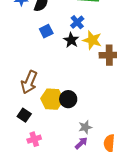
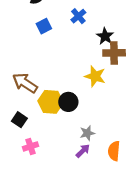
black star: (71, 40) -> (105, 36), moved
yellow star: (92, 40) -> (95, 76), moved
brown arrow: (29, 82) -> (25, 83), turned 100

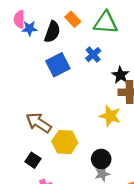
blue square: (44, 26) -> (58, 65), size x1.5
black circle: (68, 102) -> (101, 159), moved

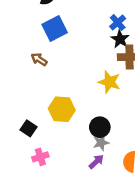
blue cross: (93, 55) -> (118, 22), moved
brown arrow: (39, 123) -> (39, 59), moved, size x0.6

